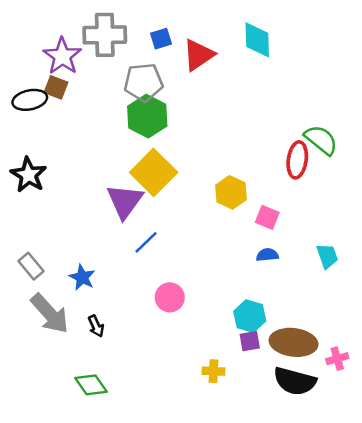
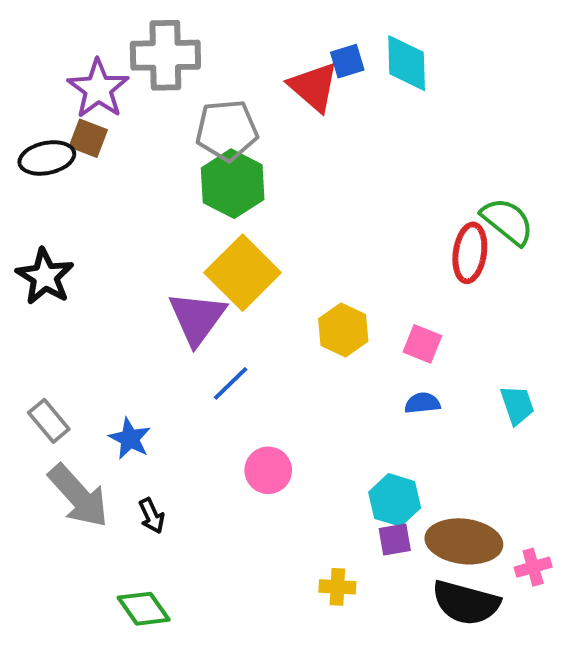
blue square: (161, 39) -> (347, 61), moved
red triangle: (198, 55) -> (314, 87), turned -45
yellow hexagon: (231, 192) -> (343, 330), moved

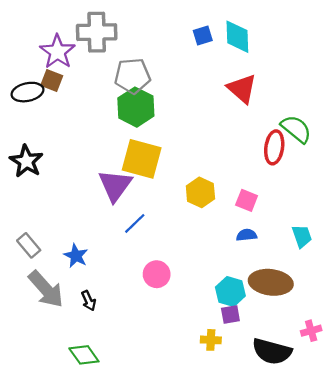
red triangle: (314, 87) -> (242, 89), moved
yellow square: (243, 273) -> (142, 159), turned -30
brown ellipse: (464, 541) -> (271, 282), moved
yellow cross: (337, 587) -> (211, 340), moved

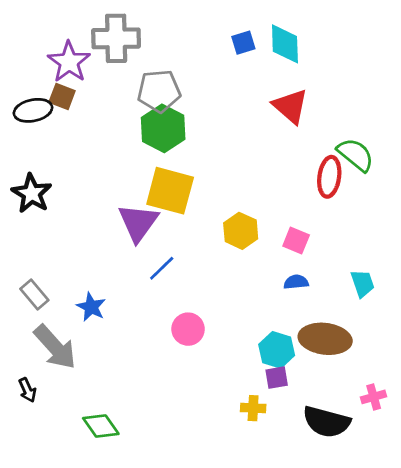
black arrow: (89, 301) -> (27, 390), moved

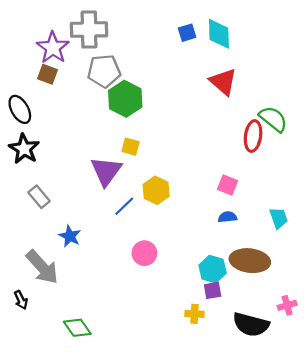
gray pentagon: (159, 91) -> (104, 71), moved
black ellipse: (33, 110) -> (20, 109), moved, turned 72
yellow square: (170, 191) -> (131, 147), size x0.5
yellow hexagon: (241, 231) -> (156, 190), moved
gray rectangle: (34, 294) -> (39, 197), moved

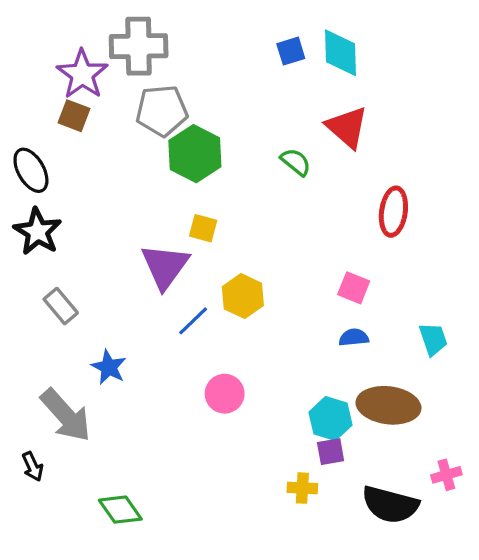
green semicircle: (273, 119) -> (296, 162), moved, size x0.7

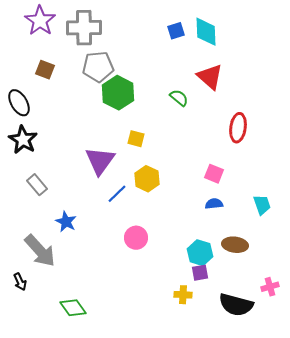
purple star: (82, 74) -> (40, 21), moved
yellow square: (203, 228) -> (136, 139), moved
brown ellipse: (388, 405) -> (235, 245), size x0.7

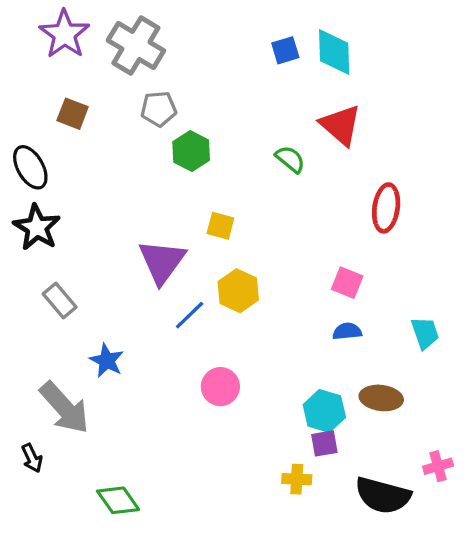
gray cross: (84, 28) -> (136, 45), turned 32
gray pentagon: (98, 67) -> (159, 109), size x0.7
green hexagon: (118, 93) -> (191, 151), size x0.7

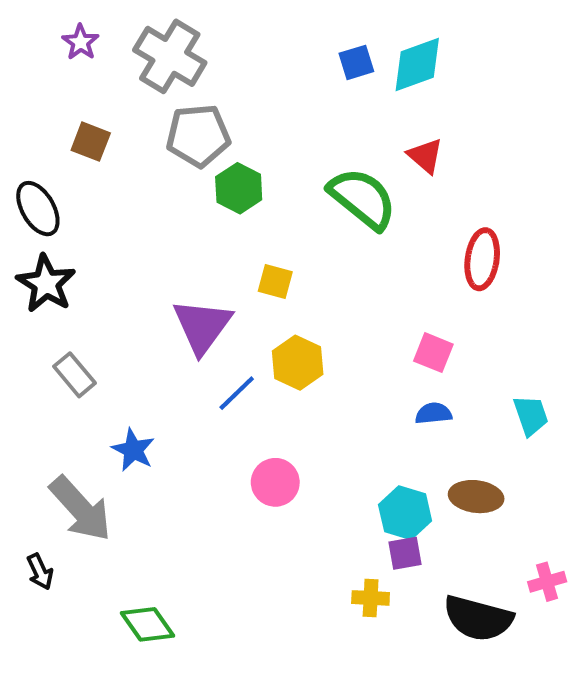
purple star: (64, 34) -> (81, 42), size x0.6
cyan diamond: (334, 52) -> (417, 65), turned 72
gray pentagon: (159, 109) -> (198, 135), size x1.4
red triangle: (341, 125) -> (425, 156), size x0.7
green semicircle: (290, 159) -> (362, 198), size x1.8

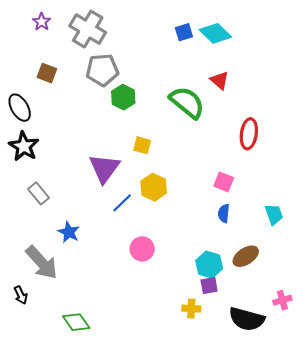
cyan diamond: (417, 65) -> (215, 33), turned 64
blue semicircle: (433, 413) -> (224, 213), turned -78
brown ellipse: (476, 497) -> (246, 256), turned -40

